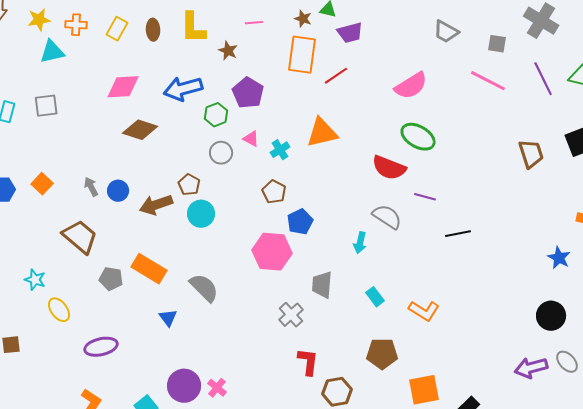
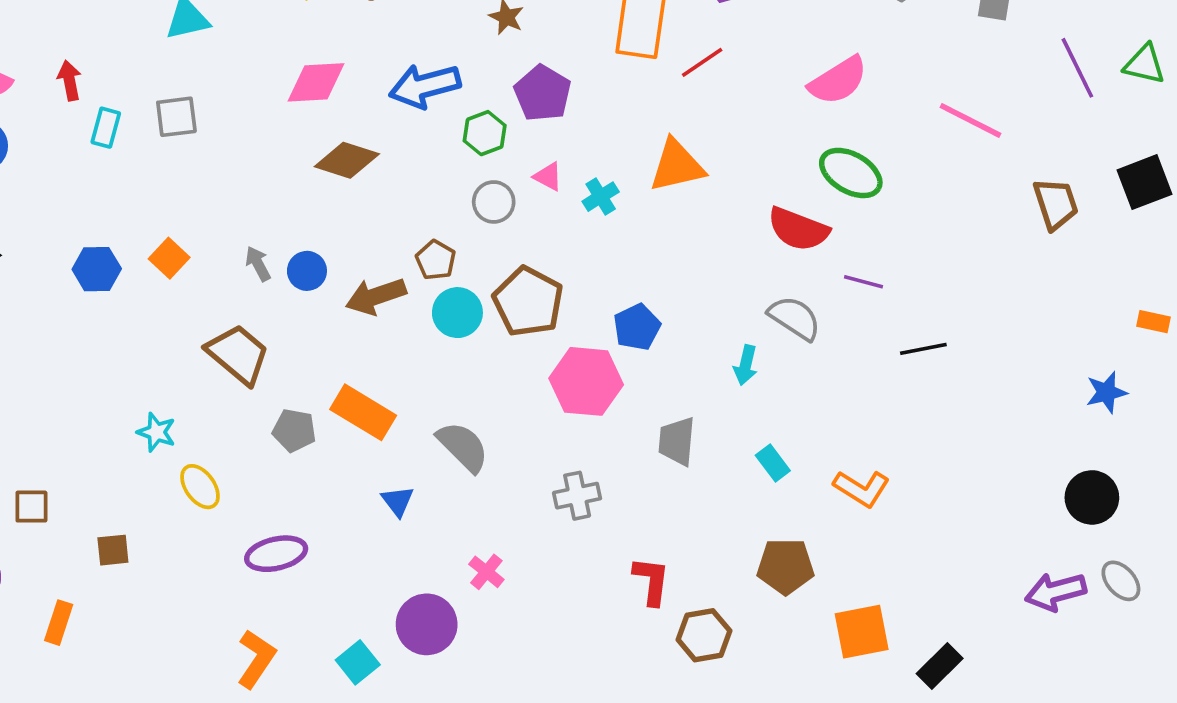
pink line: (488, 81) -> (970, 120), moved
brown pentagon: (274, 192) -> (528, 302), moved, size x1.6
blue star: (559, 258) -> (1106, 392), turned 30
gray cross: (291, 315) -> (577, 496), moved, turned 30
pink cross: (217, 388) -> (486, 572), moved

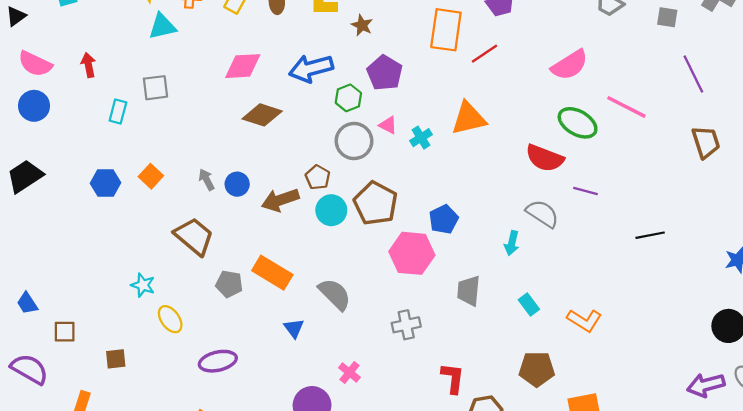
purple line: (1077, 68) -> (693, 74), moved
pink line: (970, 120) -> (626, 107), moved
cyan rectangle: (106, 128) -> (118, 111), moved
gray circle: (494, 202) -> (354, 141), size x1.4
black line: (923, 349) -> (650, 235), moved

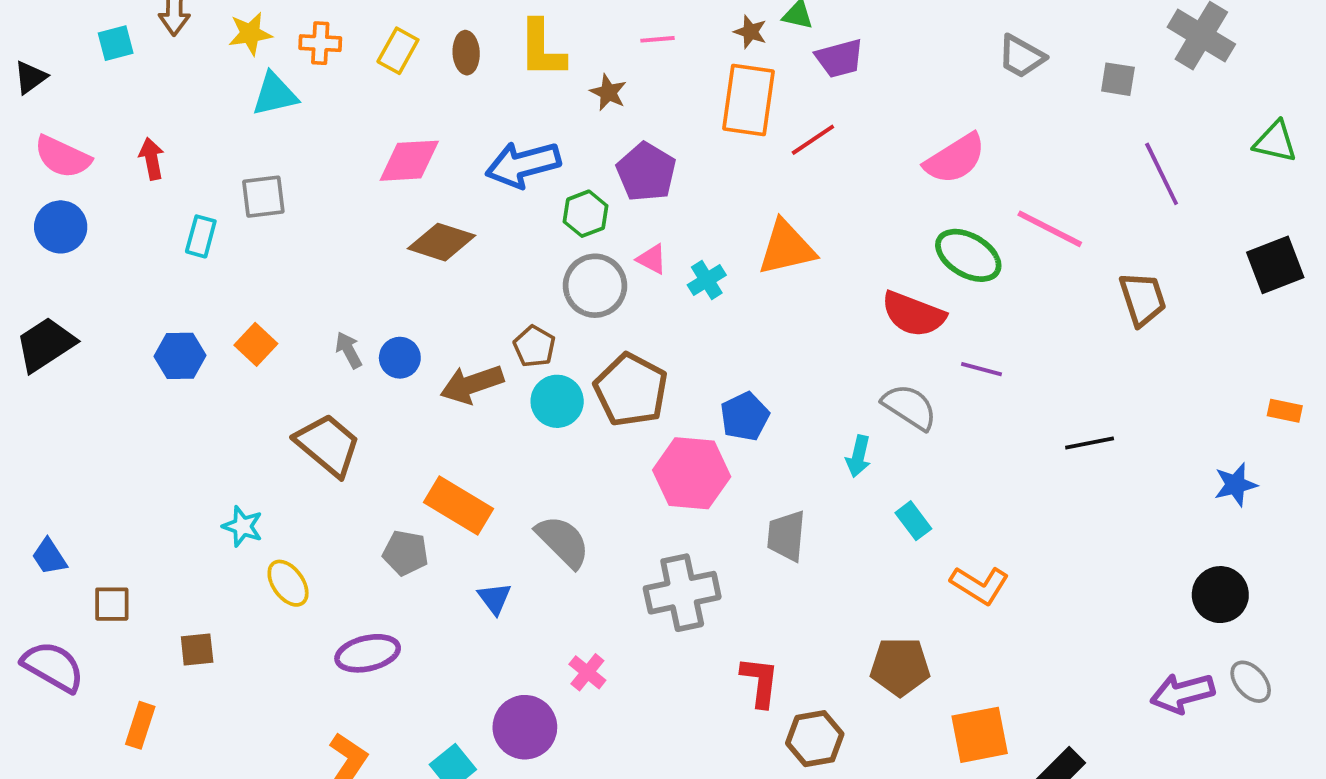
brown trapezoid: (706, 142) -> (1143, 299), moved
gray pentagon: (229, 284) -> (406, 553), moved
cyan rectangle: (529, 304) -> (913, 521), moved
gray cross: (406, 325) -> (682, 593), size x1.5

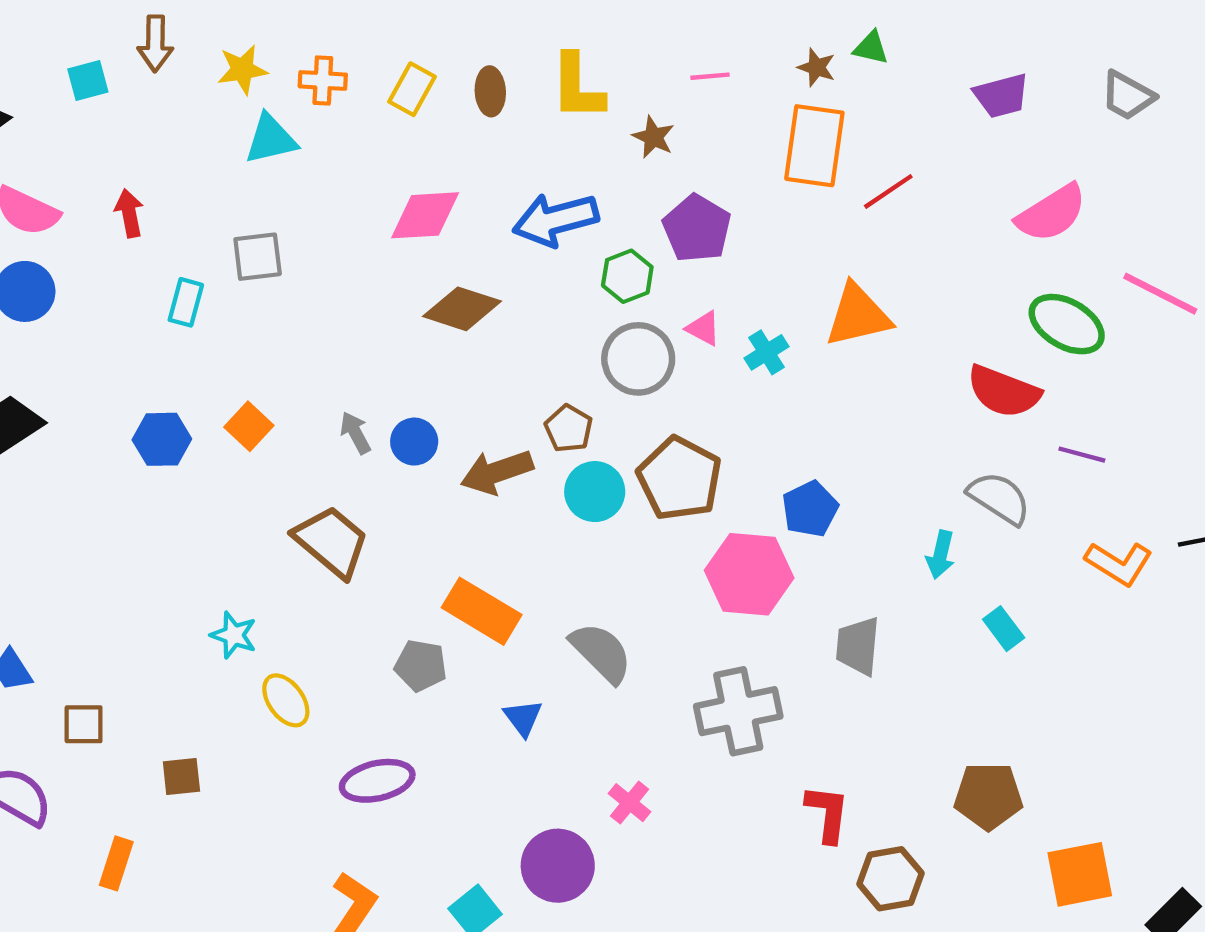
purple trapezoid: (839, 58) -> (1001, 96), moved
orange L-shape: (980, 585) -> (1119, 563), moved

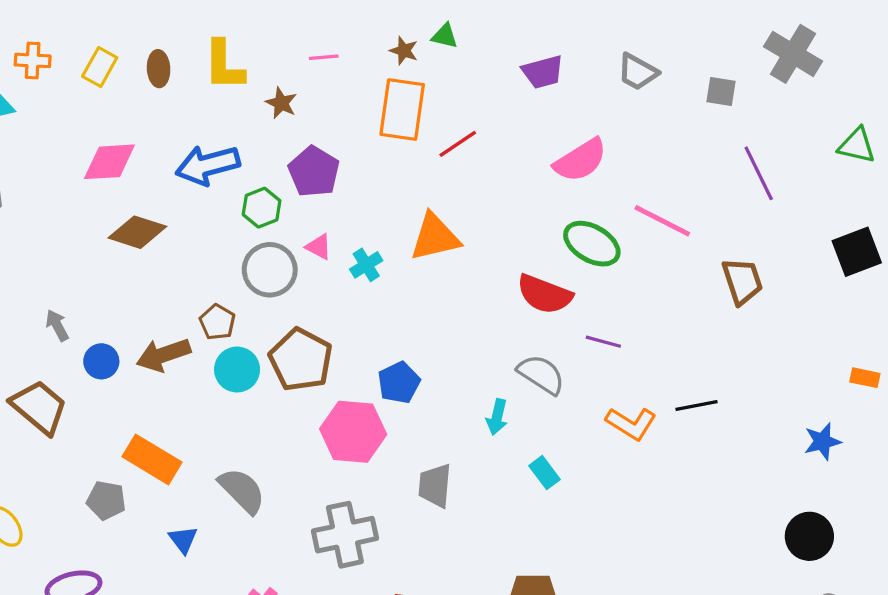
blue circle: (414, 442) -> (101, 361), moved

